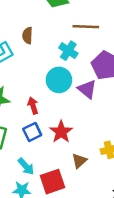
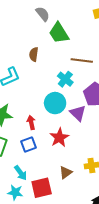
brown semicircle: (27, 35) -> (34, 54), moved
red star: (61, 132) -> (59, 138), moved

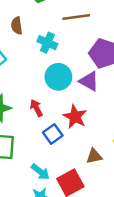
cyan cross: (65, 79) -> (47, 43), moved
blue square: (29, 145) -> (53, 134), moved
brown triangle: (66, 172) -> (94, 156), turned 40

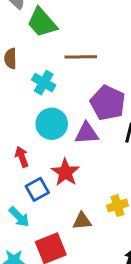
purple triangle: (89, 81) -> (87, 133), turned -40
cyan arrow: (40, 172) -> (19, 217), moved

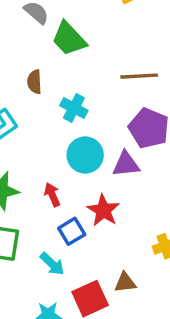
brown line: (81, 57) -> (139, 76), moved
brown triangle: (82, 221) -> (125, 283), moved

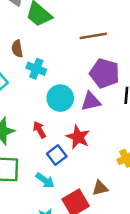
cyan cross: (74, 108) -> (36, 69), moved

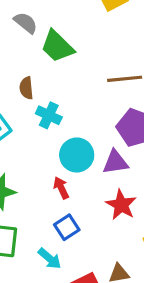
red arrow: (39, 130) -> (61, 188), moved
red star: (78, 137) -> (121, 205), moved

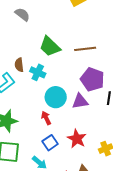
green trapezoid: (57, 46) -> (50, 46), moved
brown semicircle: (26, 88) -> (19, 65), moved
red star: (121, 205) -> (77, 139), moved

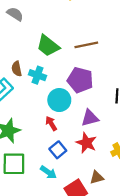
purple pentagon: (92, 79) -> (80, 80), moved
purple triangle: (80, 101) -> (90, 118), moved

